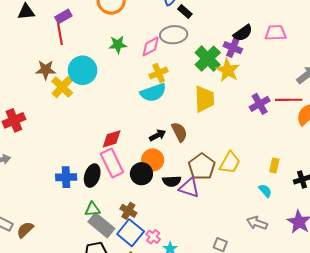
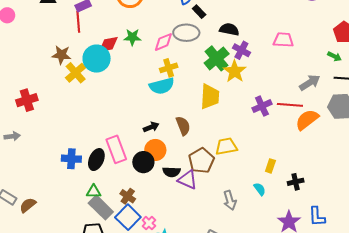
black semicircle: (243, 33) -> (229, 29), moved, turned -138
black arrow: (158, 135) -> (151, 127), moved
red diamond: (112, 139) -> (108, 44), moved
yellow trapezoid: (230, 163) -> (226, 146), moved, turned -135
gray arrow: (257, 223) -> (230, 200), moved, turned -132

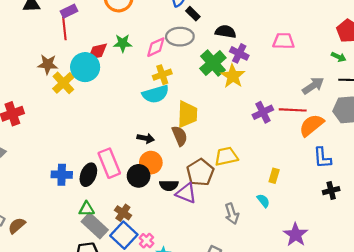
yellow trapezoid: (210, 97) -> (187, 114), moved
black arrow: (151, 127) -> (146, 138), turned 35
black cross: (296, 182) -> (331, 191), moved
blue L-shape: (317, 217) -> (322, 158), moved

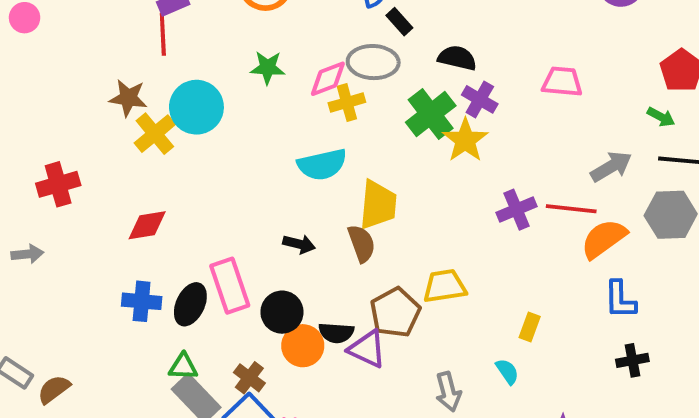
red diamond: (97, 52) -> (147, 225), moved
yellow cross: (162, 75) -> (347, 103), moved
orange circle: (151, 163) -> (303, 346), moved

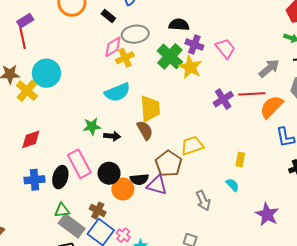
black rectangle: (399, 22) -> (108, 16), moved
green star: (268, 68) -> (92, 126), moved
pink trapezoid: (562, 82) -> (225, 48), moved, turned 55

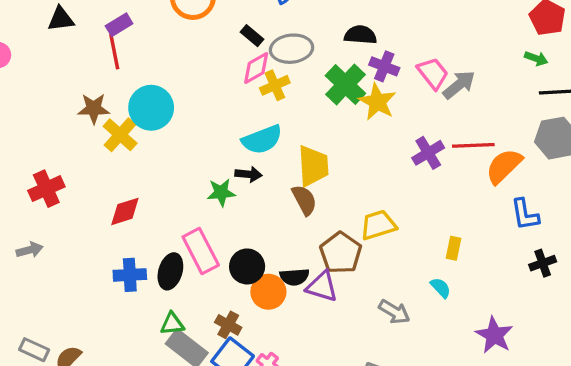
black rectangle: (108, 16) -> (252, 36), moved
gray arrow: (269, 68) -> (459, 85), moved
black arrow: (112, 136) -> (248, 174), moved
gray arrow: (203, 201) -> (394, 312), turned -36

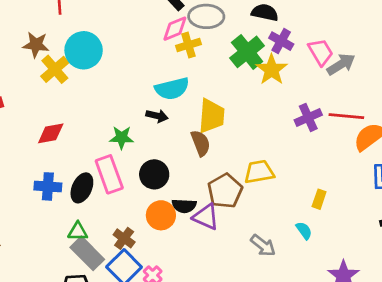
green star: (221, 193) -> (122, 138), moved
black circle: (247, 266) -> (154, 174), moved

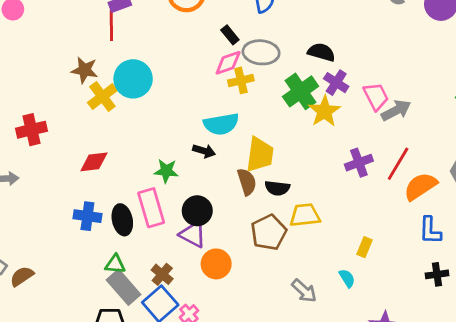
red line: (346, 116) -> (398, 164), turned -68
black ellipse: (82, 188) -> (122, 220), turned -40
black semicircle: (184, 206) -> (277, 188), moved
orange circle: (161, 215) -> (216, 264), moved
purple triangle: (206, 217) -> (193, 234), moved

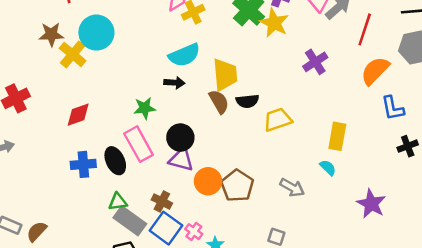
red line: (398, 164) -> (365, 29), moved
brown pentagon: (269, 232) -> (237, 186), moved
yellow rectangle: (364, 247) -> (337, 136), size x1.5

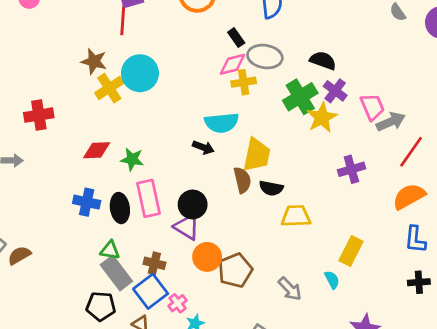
green star: (145, 108) -> (132, 159), moved
brown cross: (162, 201) -> (154, 263), turned -30

